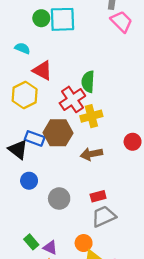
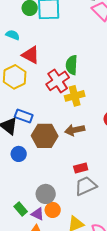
brown hexagon: (58, 133) -> (45, 136), moved
gray circle: (59, 199) -> (46, 194), moved
orange circle: (84, 243) -> (53, 210), moved

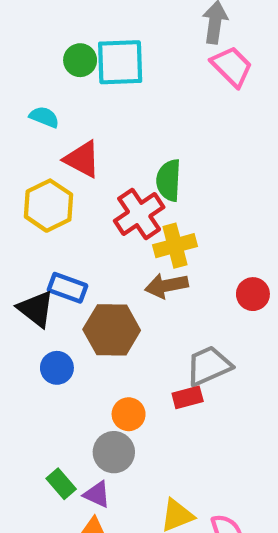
brown arrow: (75, 130) -> (167, 286), moved
gray trapezoid: (86, 186) -> (209, 366), moved
orange circle: (53, 210) -> (129, 414), moved

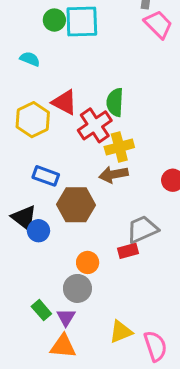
red triangle: (82, 159) -> (64, 102), moved
black triangle: (36, 309) -> (24, 218), moved
purple triangle: (97, 494) -> (66, 317), turned 36

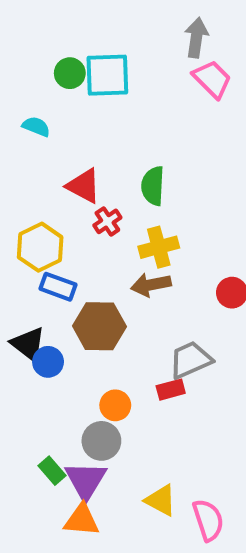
yellow hexagon: (33, 120) -> (40, 247), moved
red cross: (95, 125) -> (107, 221), moved, size x0.6
purple triangle: (66, 317) -> (86, 480), size x1.6
yellow triangle: (121, 332) -> (161, 500), turned 50

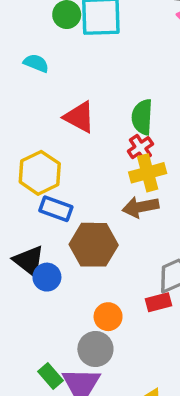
red cross: (107, 221) -> (140, 148), moved

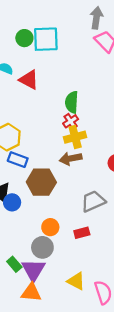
red triangle: (79, 117) -> (29, 80), moved
red rectangle: (158, 302) -> (82, 233), moved

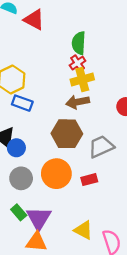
brown hexagon: (41, 182) -> (67, 134), moved
orange circle: (50, 227) -> (56, 174), size x1.6
gray circle: (42, 247) -> (21, 178), moved

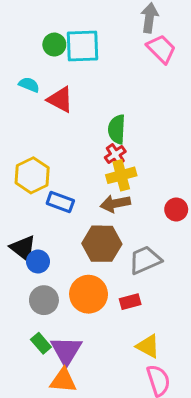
blue rectangle: (22, 103) -> (60, 202), moved
yellow triangle: (83, 230) -> (148, 346), moved

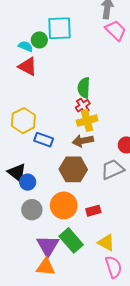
green circle: (54, 45) -> (39, 40), moved
cyan semicircle: (29, 85) -> (26, 46), moved
red triangle: (60, 100) -> (28, 66), moved
gray trapezoid: (145, 260) -> (112, 169), moved
green rectangle: (41, 343) -> (71, 240), moved, size x1.6

